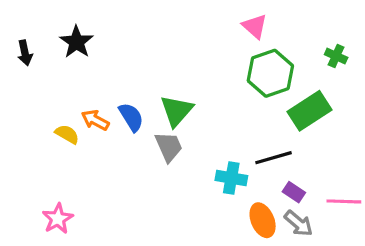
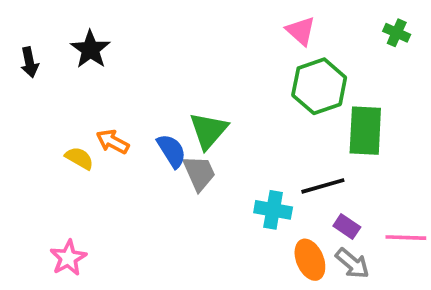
green cross: (336, 56) -> (397, 33), moved
green rectangle: (309, 111) -> (365, 131), turned -54
blue semicircle: (131, 117) -> (172, 151), moved

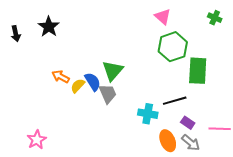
yellow semicircle: (79, 158) -> (78, 86), moved, turned -77

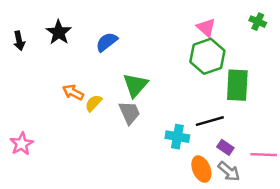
pink triangle: (163, 17) -> (206, 28), moved
blue semicircle: (93, 82) -> (107, 42), moved, turned -96
pink star: (37, 140) -> (22, 144), moved

